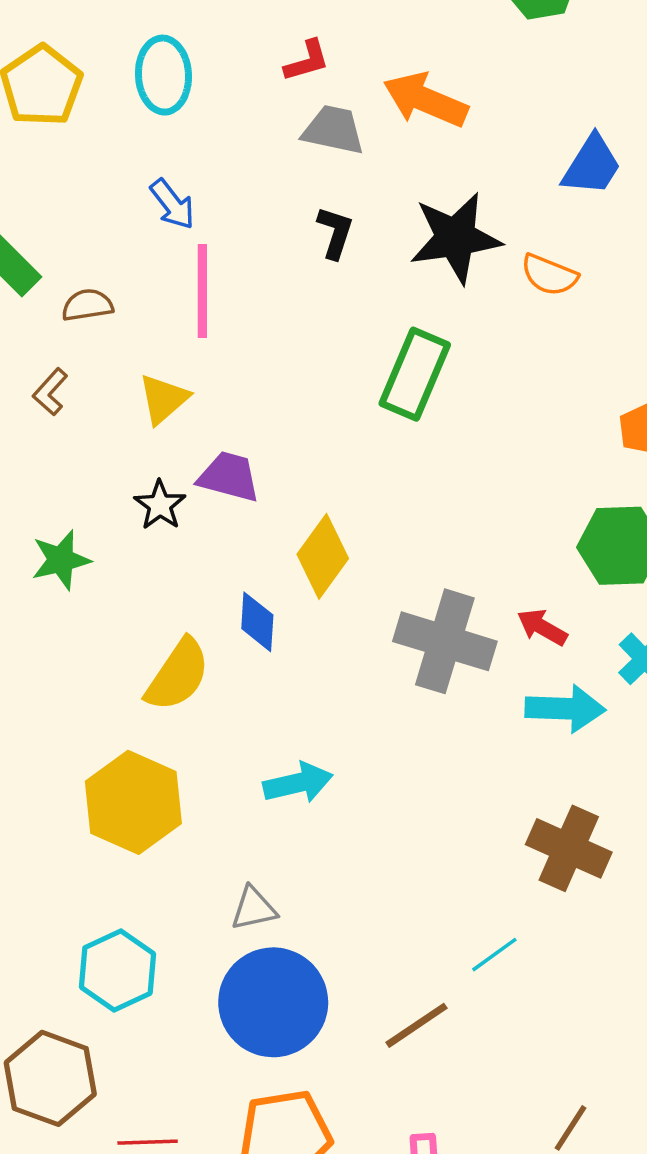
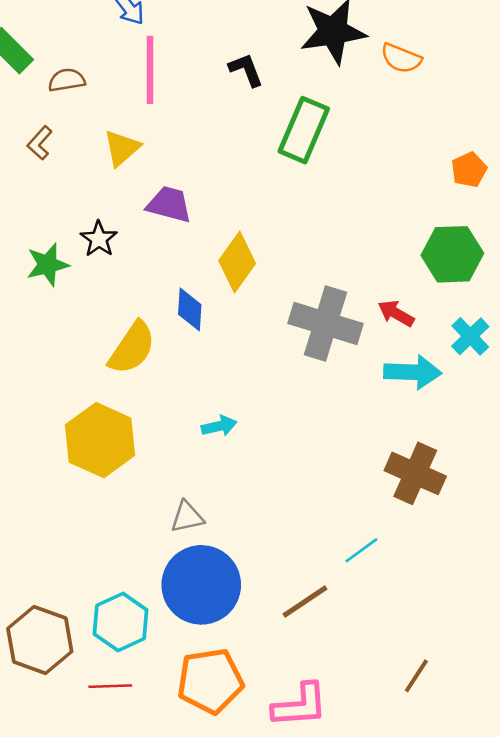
black L-shape: (335, 233) -> (246, 70), moved, turned -39
black star: (160, 505) -> (99, 239), moved
cyan arrow: (298, 783) -> (219, 426), size x0.7
cyan hexagon: (117, 970) -> (121, 622), moved

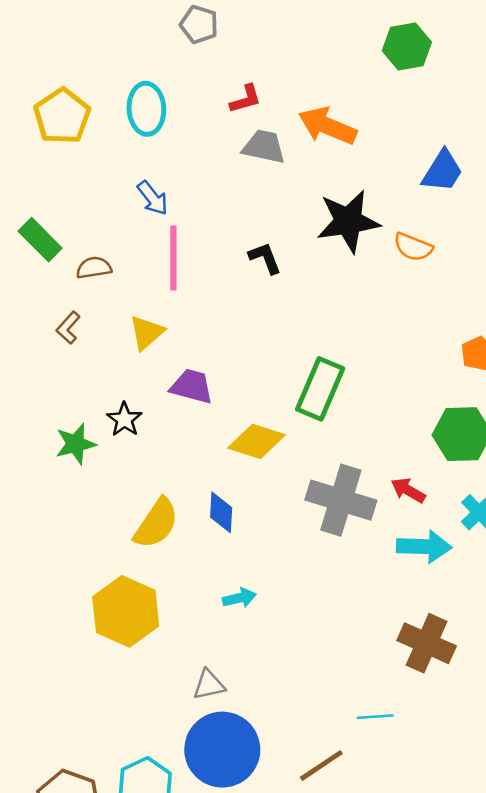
green rectangle: (304, 130) -> (320, 389), moved
yellow diamond: (237, 262) -> (257, 441), turned 72
blue diamond: (190, 309) -> (221, 512), moved
cyan line: (361, 550) -> (375, 717), turned 32

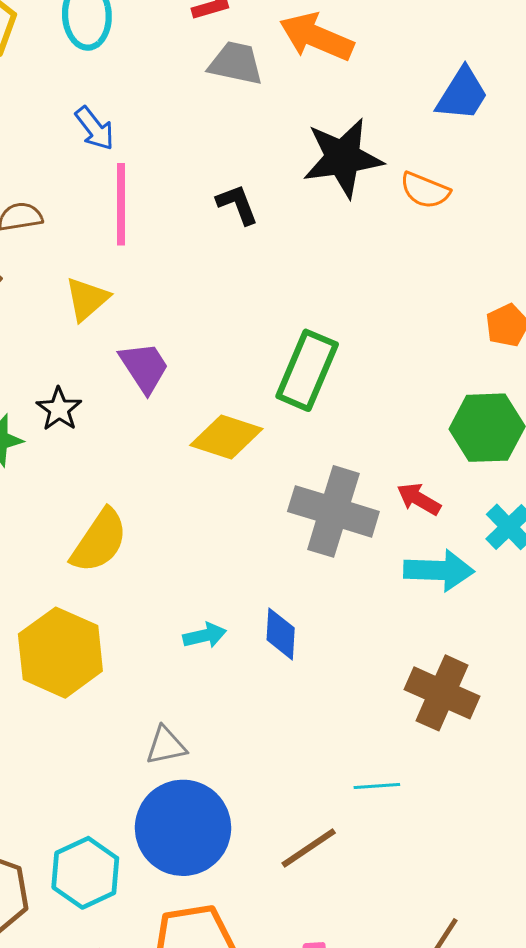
purple trapezoid: (192, 386) -> (144, 367), turned 42
blue diamond: (221, 512) -> (281, 634), moved

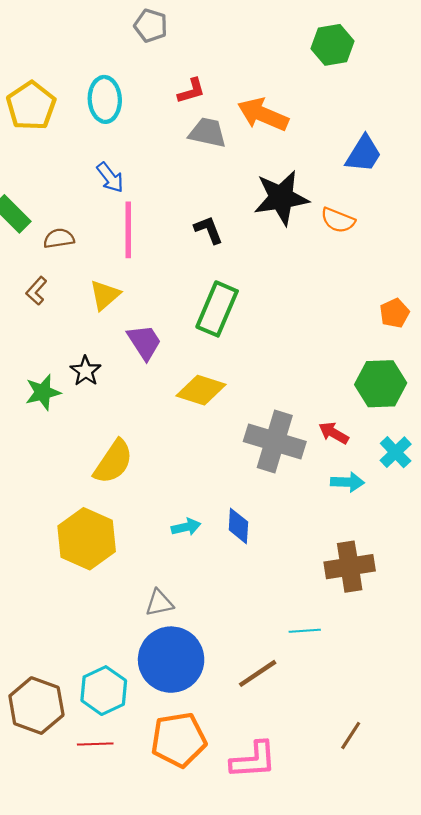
green rectangle: (307, 370) -> (217, 309), moved
cyan arrow: (439, 570) -> (347, 482), size x0.7
brown cross: (442, 693) -> (350, 567), turned -33

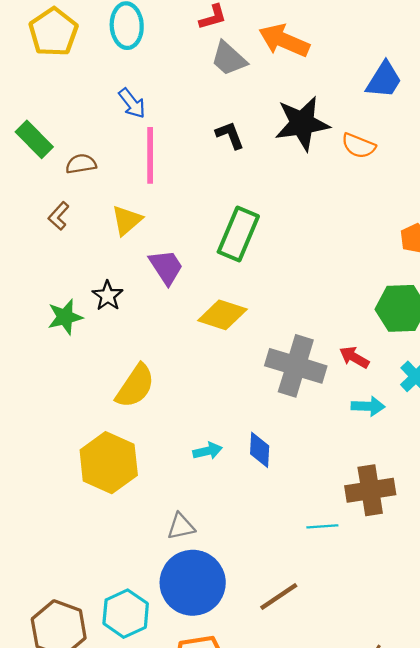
gray trapezoid: (207, 133) -> (229, 59), turned -150
black L-shape: (208, 230) -> (230, 135), moved
cyan line: (305, 631) -> (322, 526), moved

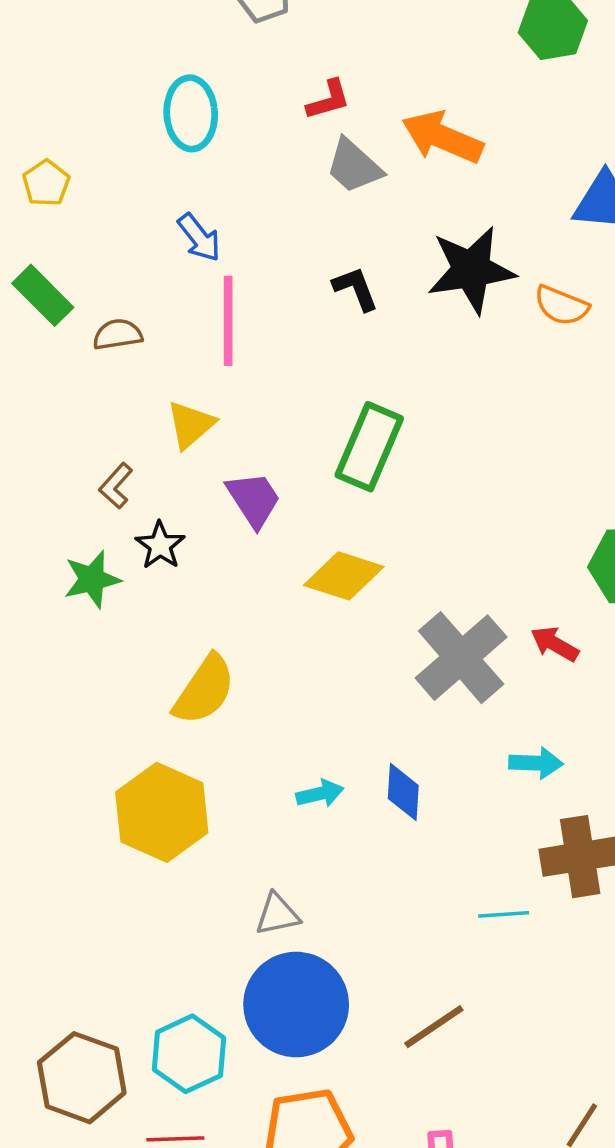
yellow pentagon: (53, 32) -> (46, 183), moved, size x0.6
brown L-shape: (59, 216) -> (116, 486), moved
gray cross: (296, 366) -> (461, 658), turned 32
cyan arrow: (368, 406) -> (536, 763), moved

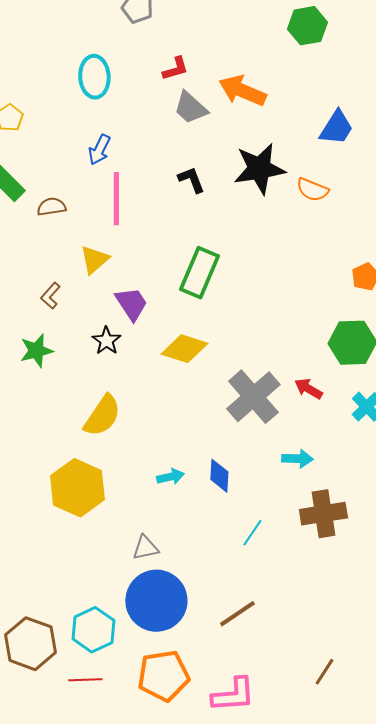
blue arrow: (199, 238) -> (99, 150), turned 64
black star: (160, 545) -> (106, 341), moved
cyan line: (504, 914) -> (252, 533), moved, turned -52

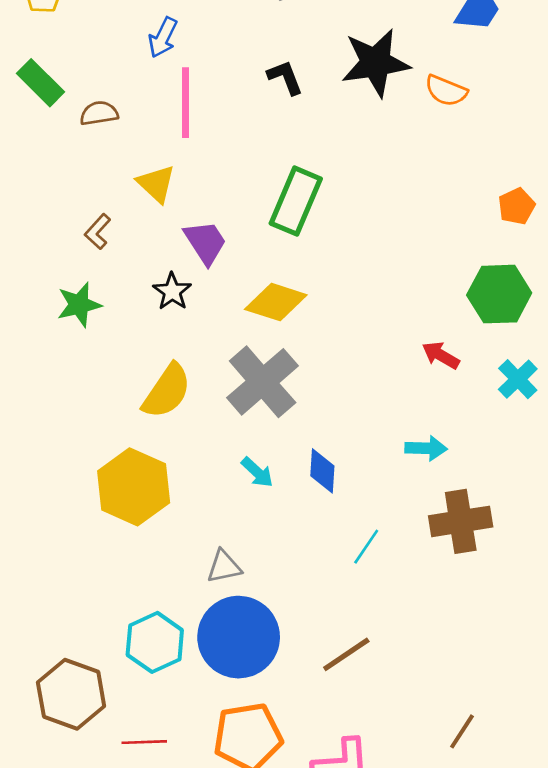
yellow triangle: (94, 260) -> (156, 184), turned -36
gray cross: (253, 397) -> (263, 382), moved
cyan arrow: (170, 477) -> (257, 472), turned 56
cyan hexagon: (93, 630) -> (155, 642), moved

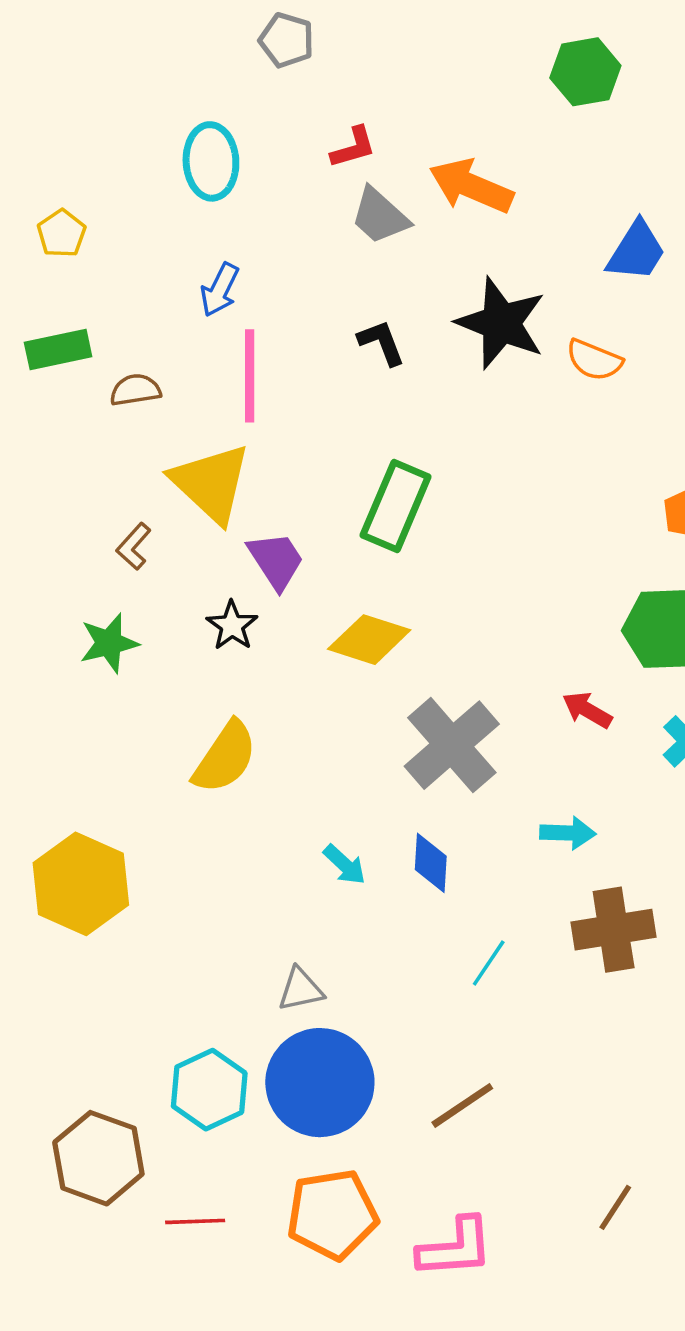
black star: (376, 63) -> (501, 323), turned 30
green rectangle: (41, 83) -> (58, 350), turned -57
yellow triangle: (156, 184) -> (211, 483), size x1.6
gray cross: (263, 382) -> (452, 745), moved
yellow hexagon: (134, 487) -> (81, 884), moved

